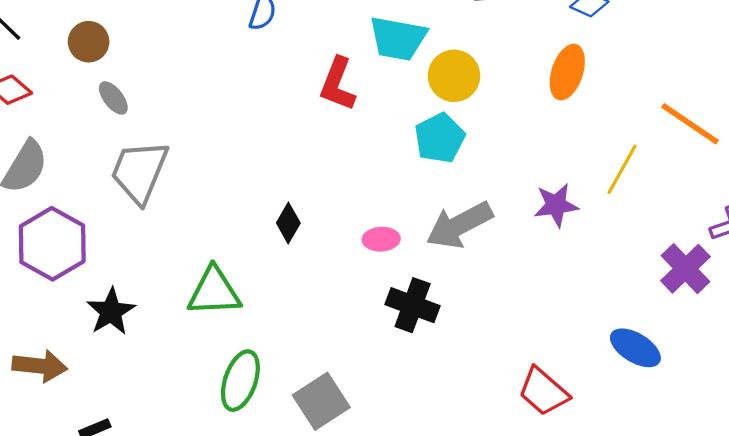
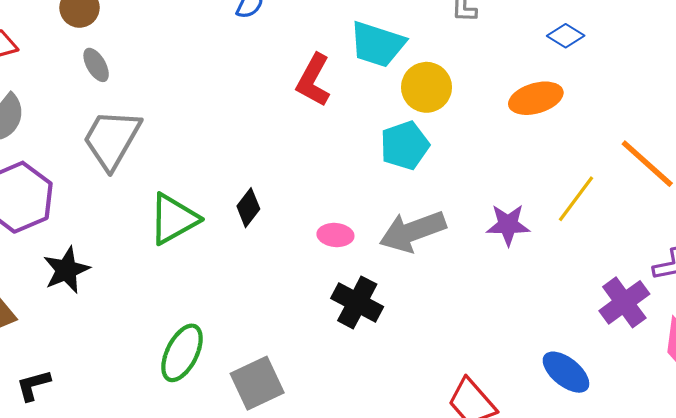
orange ellipse: (567, 72) -> (536, 98), turned 48
green triangle: (214, 292) -> (174, 219), moved, turned -34

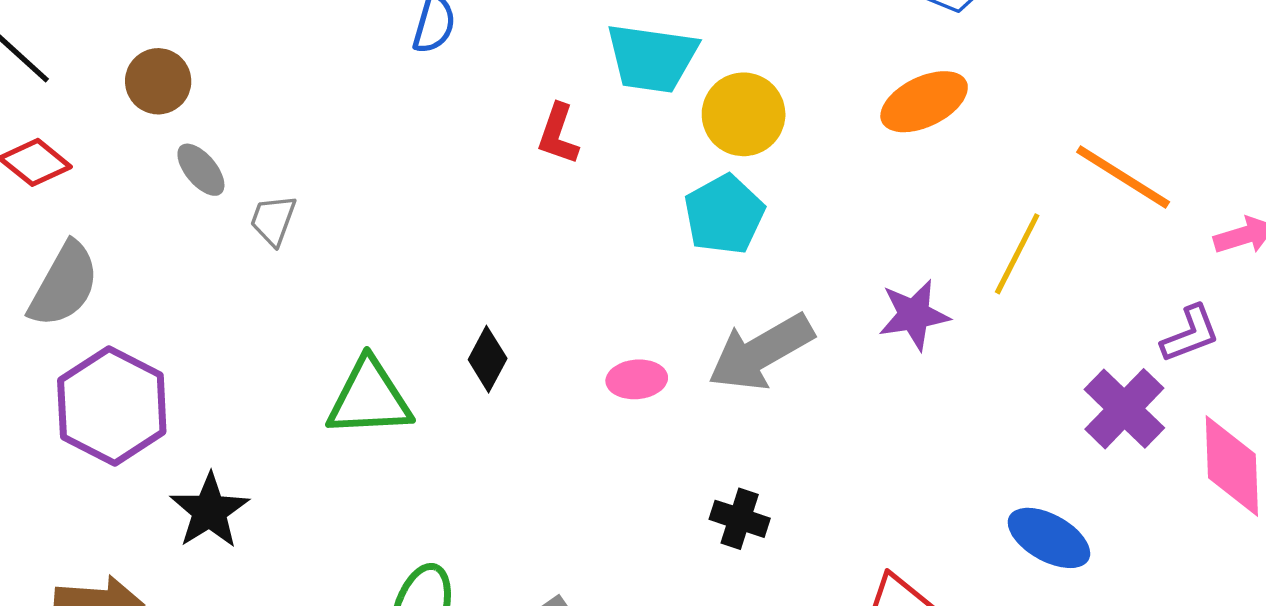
red L-shape: (313, 80) -> (558, 134), size x0.7
gray trapezoid: (112, 139) -> (273, 220), moved, size x0.5
green triangle: (174, 219) -> (369, 398), turned 36
black cross: (357, 302) -> (740, 519), moved, size x0.7

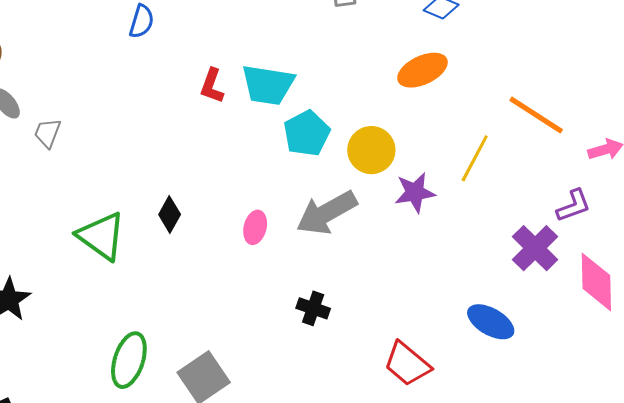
cyan trapezoid: (652, 58) -> (268, 85), moved
yellow circle: (744, 114) -> (371, 150), moved
pink ellipse: (637, 379) -> (255, 227), turned -72
green triangle: (369, 398) -> (101, 236), turned 38

